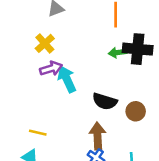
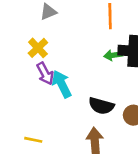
purple arrow: (51, 68) -> (45, 74), turned 80

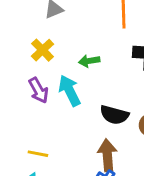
green arrow: (113, 55) -> (89, 61), moved
purple arrow: (45, 74) -> (39, 90), moved

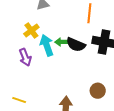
cyan arrow: (70, 91) -> (47, 45), moved
black semicircle: (114, 115) -> (76, 45), moved

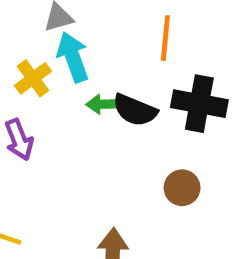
cyan arrow: (47, 45) -> (73, 57), moved
brown circle: (98, 91) -> (182, 188), moved

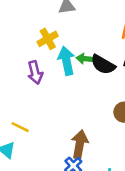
cyan arrow: (73, 57) -> (66, 61), moved

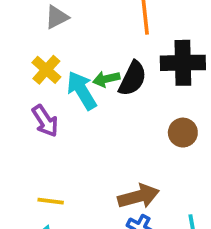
black semicircle: (103, 65) -> (133, 78), turned -75
brown arrow: (80, 144) -> (138, 196), turned 84

